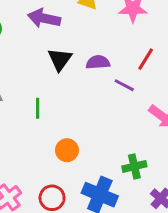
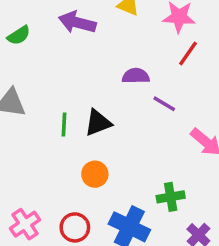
black triangle: (60, 59) -> (98, 123), moved, turned 30
red line: (146, 59) -> (188, 53), moved

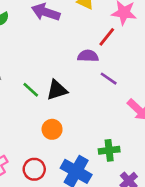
red line: (188, 53) -> (107, 37), moved
green line: (64, 124) -> (31, 90), turned -54

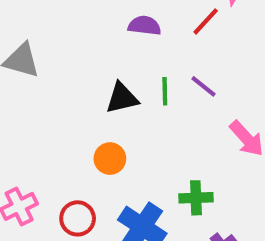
purple semicircle: (88, 56) -> (145, 26), moved
green line: (31, 90) -> (165, 91), moved, turned 42

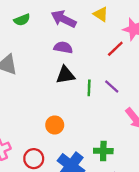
purple semicircle: (145, 26) -> (63, 47), moved
black triangle: (122, 98) -> (65, 75), moved

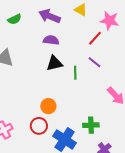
purple line: (112, 86) -> (94, 62), moved
red circle: (34, 159) -> (39, 126), moved

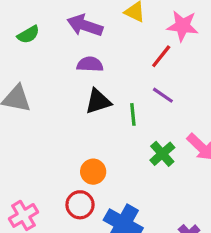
green cross: (91, 125) -> (162, 154), moved, turned -35

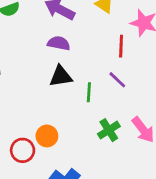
red line: (161, 56) -> (121, 46), turned -45
red circle: (80, 205) -> (23, 150), moved

